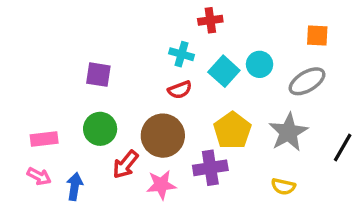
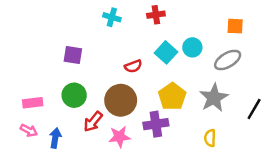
cyan cross: (182, 54) -> (112, 17), moved
yellow semicircle: (283, 186) -> (210, 138), turned 78

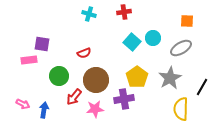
purple square: (73, 55) -> (42, 44), moved
red semicircle: (133, 66) -> (84, 53), moved
pink rectangle: (33, 103) -> (29, 60), moved
yellow semicircle: (210, 138) -> (181, 109), moved, size x1.6

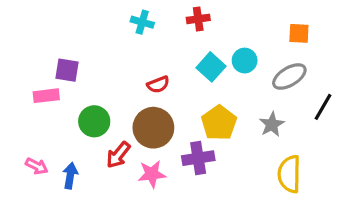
red semicircle: (84, 53) -> (158, 85), moved
gray star: (170, 78) -> (272, 124), size x0.7
black line: (202, 87) -> (323, 107), moved

